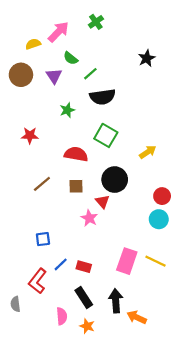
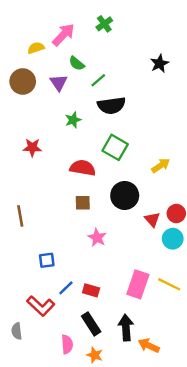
brown line: (42, 184) -> (20, 216), moved, turned -60
red triangle: (103, 202) -> (152, 220), moved
red L-shape: (37, 281) -> (41, 306), turned -85

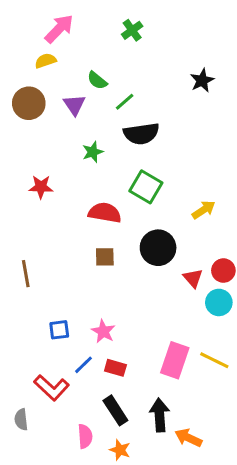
pink arrow: (63, 35) -> (59, 29), moved
pink star: (97, 238) -> (103, 331), moved

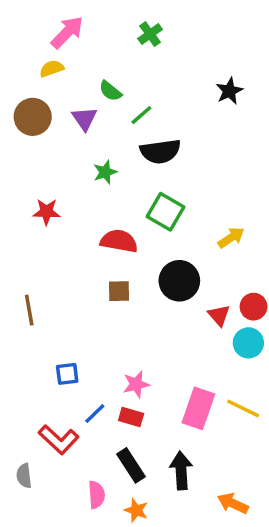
pink star: (103, 331) -> (136, 384), moved, turned 30
orange arrow: (188, 438) -> (233, 503), moved

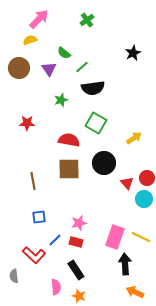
brown square: (119, 291) -> (69, 169), size x1.6
brown line: (29, 310) -> (33, 181), moved
black arrow: (181, 471) -> (125, 264), moved

